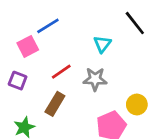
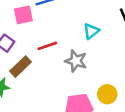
brown rectangle: (55, 104) -> (21, 67), moved

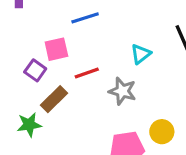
pink square: (23, 15) -> (56, 49), moved

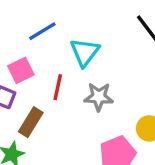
cyan triangle: (141, 54) -> (85, 52), moved, size x1.4
red line: (87, 73) -> (58, 87), turned -45

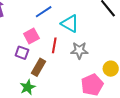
cyan triangle: (85, 52) -> (70, 24), turned -36

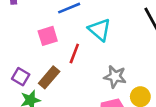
gray star: (79, 50) -> (115, 77), moved
purple square: (22, 53) -> (21, 77), moved

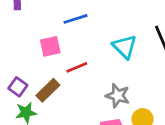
cyan triangle: (100, 30) -> (125, 47), moved
red line: (74, 53) -> (77, 67), turned 42

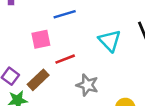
gray star: (118, 96) -> (87, 85), moved

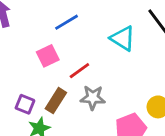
gray star: (87, 85) -> (93, 98), moved

